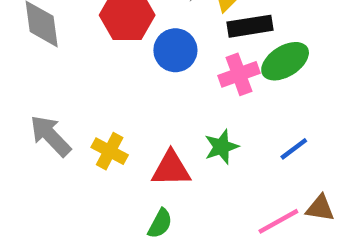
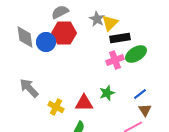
blue circle: (175, 50) -> (46, 42), moved
yellow cross: (110, 151) -> (56, 107), moved
brown triangle: (320, 208) -> (145, 110), moved, turned 48

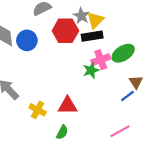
red hexagon: (64, 33) -> (65, 31), moved
black rectangle: (120, 38) -> (92, 36), moved
green star: (107, 93) -> (91, 70), moved
brown triangle: (145, 110) -> (136, 82), moved

